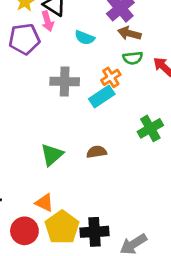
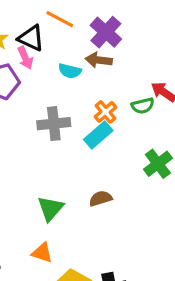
brown arrow: (129, 33) -> (99, 60), moved
green semicircle: (133, 58) -> (143, 106), moved
orange triangle: (44, 203) -> (42, 253), moved

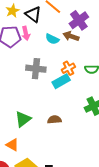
pink arrow: (25, 58) -> (26, 33), moved

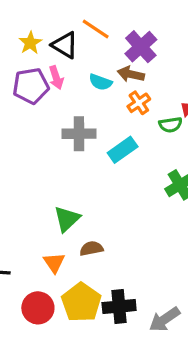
orange cross: (68, 68) -> (139, 103), moved
brown semicircle: (54, 120) -> (91, 249), moved
orange triangle: (12, 145) -> (54, 263), turned 32

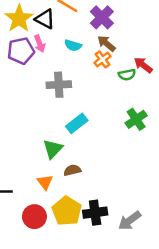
yellow star: (30, 43) -> (19, 19), size x1.6
brown arrow: (131, 74) -> (106, 43), moved, turned 30
cyan rectangle: (123, 150) -> (77, 123), moved

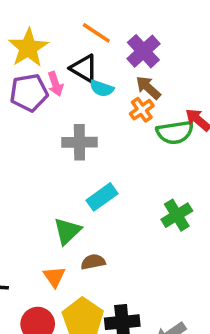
black triangle: (45, 19) -> (84, 68), moved
green semicircle: (127, 75) -> (175, 132), size x1.5
green cross: (136, 119) -> (177, 215), moved

